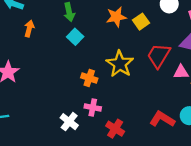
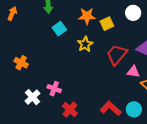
cyan square: (75, 37) -> (59, 29), moved
yellow star: (120, 64) -> (85, 44), moved, size x0.7
orange cross: (89, 78) -> (21, 63), moved

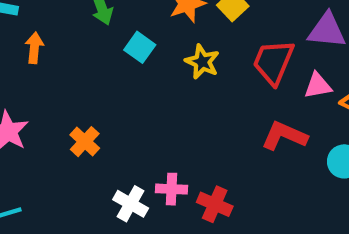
orange cross: (21, 63) -> (85, 142), turned 32
pink cross: (54, 89) -> (171, 189), moved
red L-shape: (111, 108) -> (284, 136), moved

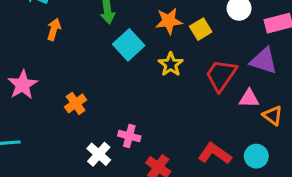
cyan square: (140, 47) -> (129, 45), size x1.4
red L-shape: (284, 136) -> (215, 154), moved
pink cross: (171, 189) -> (129, 136), moved

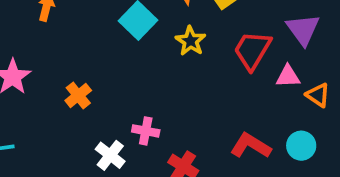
purple triangle: (264, 61) -> (303, 30), turned 40

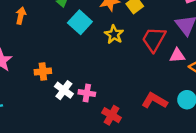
orange cross: (78, 95) -> (43, 71), turned 35
white cross: (110, 155) -> (64, 90), moved

